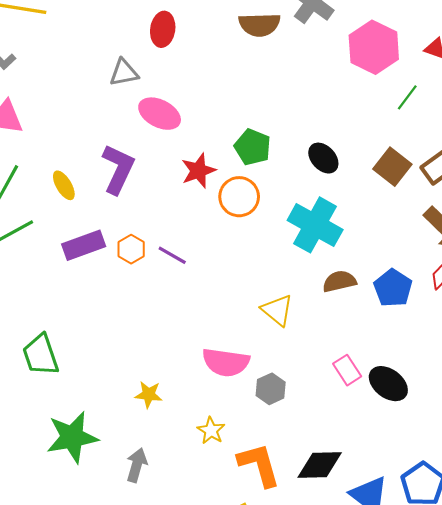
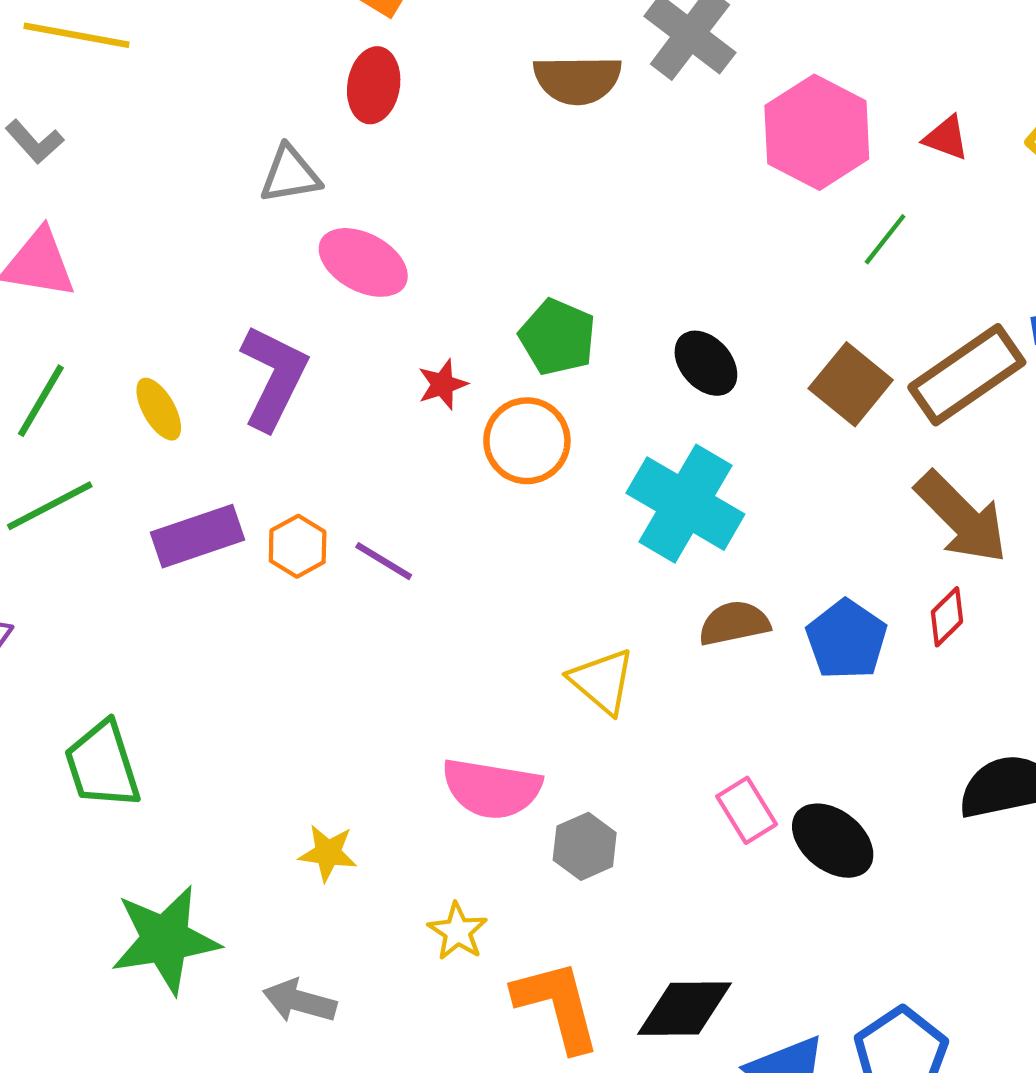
red star: (198, 171) -> (443, 384), size x0.7
gray arrow: (137, 465) -> (300, 1001), turned -92

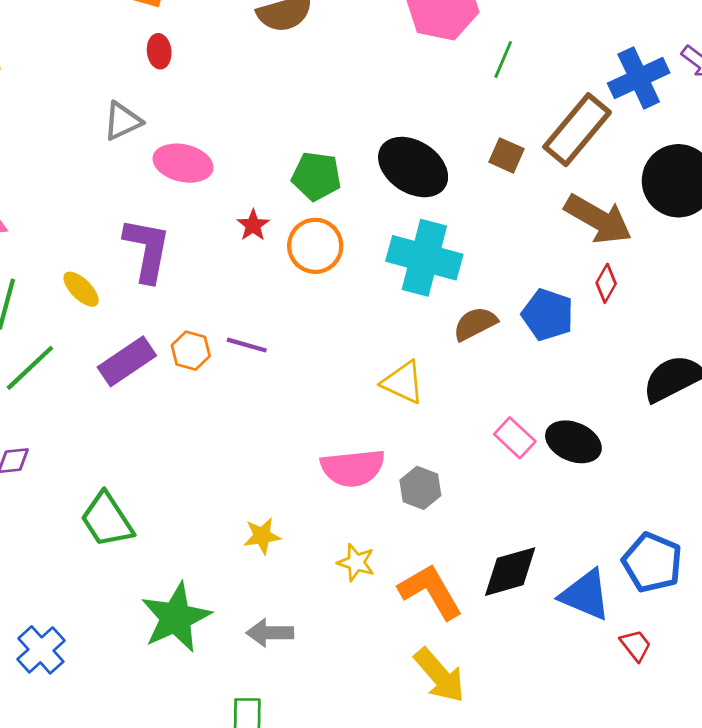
red ellipse: (374, 85) -> (159, 51), size x0.7
black ellipse: (706, 363) -> (413, 167), size x1.6
brown square: (851, 384) -> (507, 155), size x0.7

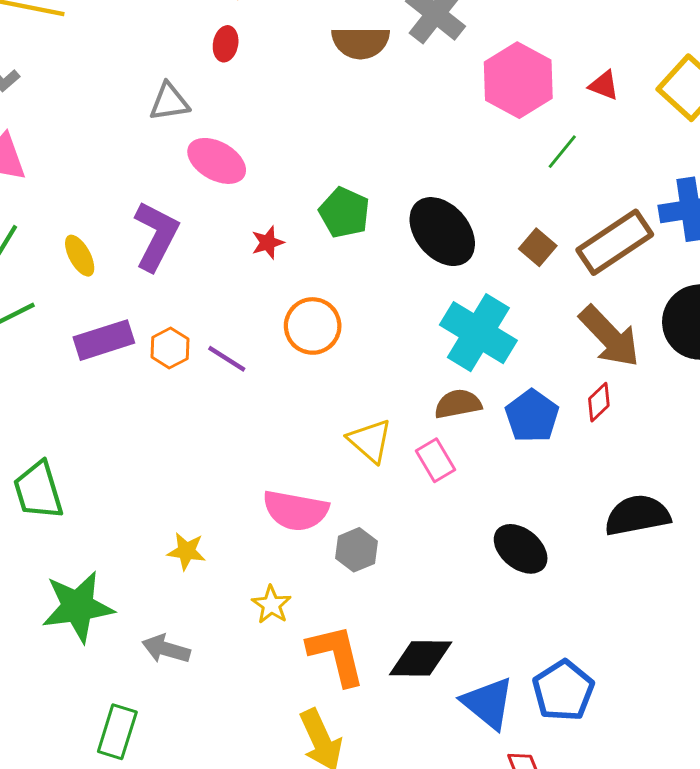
orange circle: (315, 246) -> (313, 326), moved
cyan cross: (424, 258) -> (478, 333), moved
pink rectangle: (515, 438) -> (436, 460), moved

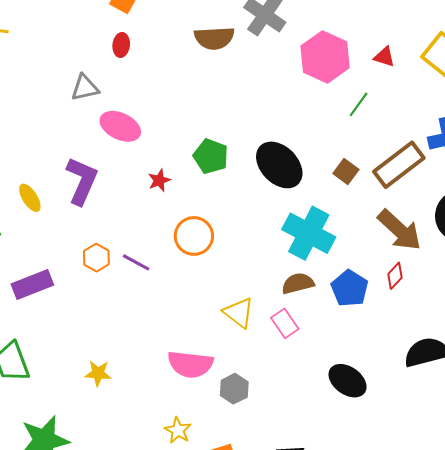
purple rectangle: (104, 340) -> (32, 284), moved
yellow star: (186, 551) -> (98, 373), moved

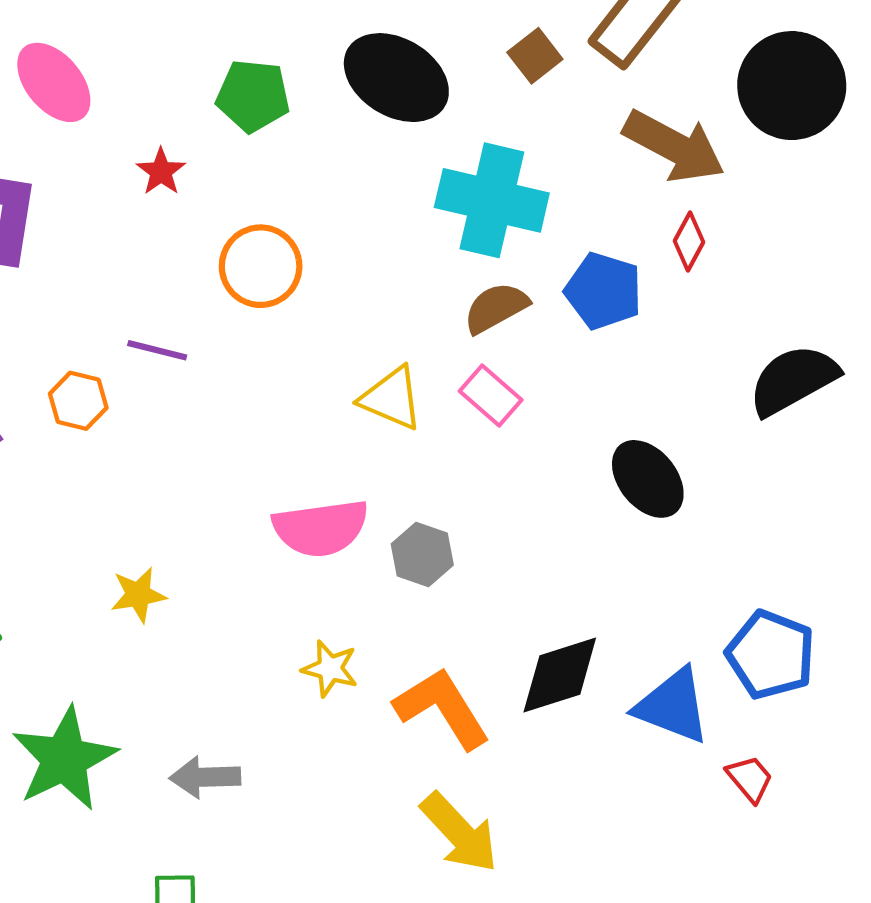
pink ellipse: (120, 126) -> (54, 82), turned 39
brown square: (346, 172) -> (535, 56), turned 30
orange hexagon: (96, 258) -> (78, 401), moved
black ellipse: (348, 381) -> (648, 479), turned 30

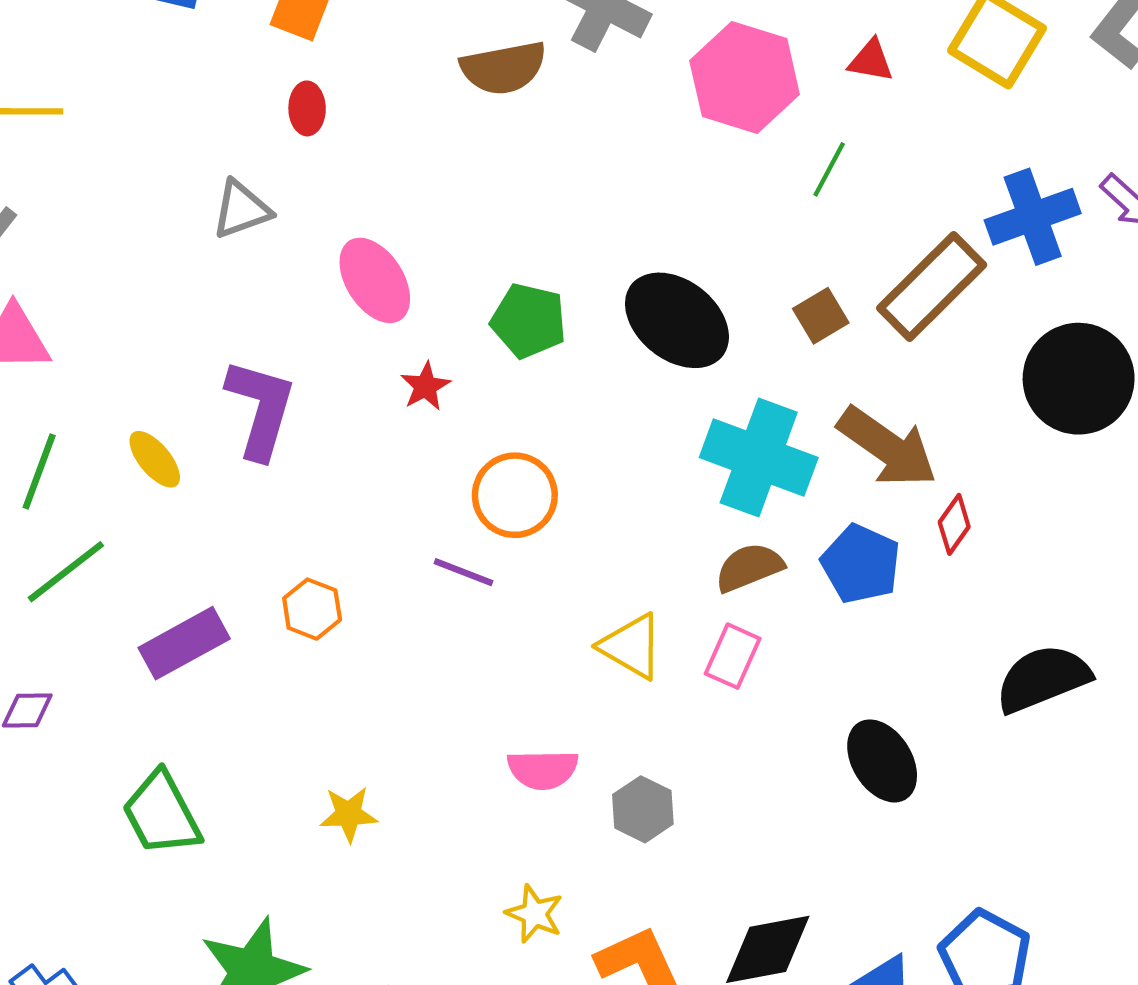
pink ellipse: (54, 82) -> (375, 280), moved
brown arrow: (674, 146) -> (887, 447), moved
purple line: (157, 350) -> (463, 572), moved
pink rectangle: (491, 395) -> (733, 656), turned 66
pink semicircle: (321, 528) -> (543, 769), size x0.7

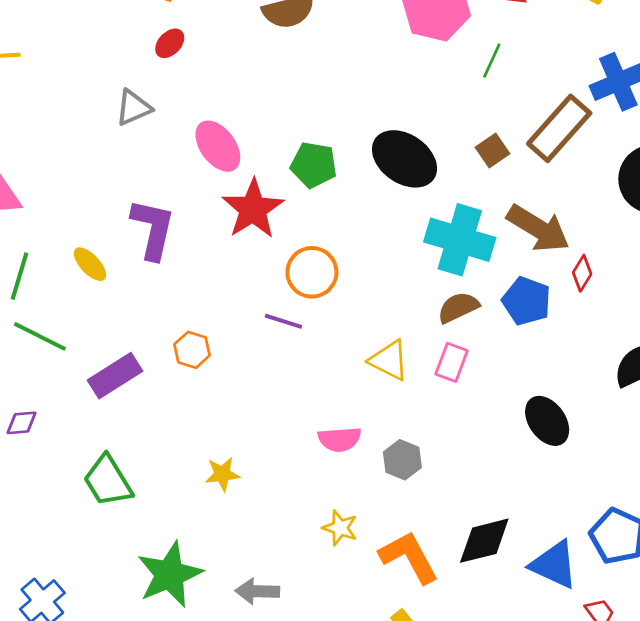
red ellipse: (307, 108) -> (170, 43), turned 48
red star: (425, 386) -> (253, 209), size x2.0
green line: (66, 572) -> (40, 336), turned 68

